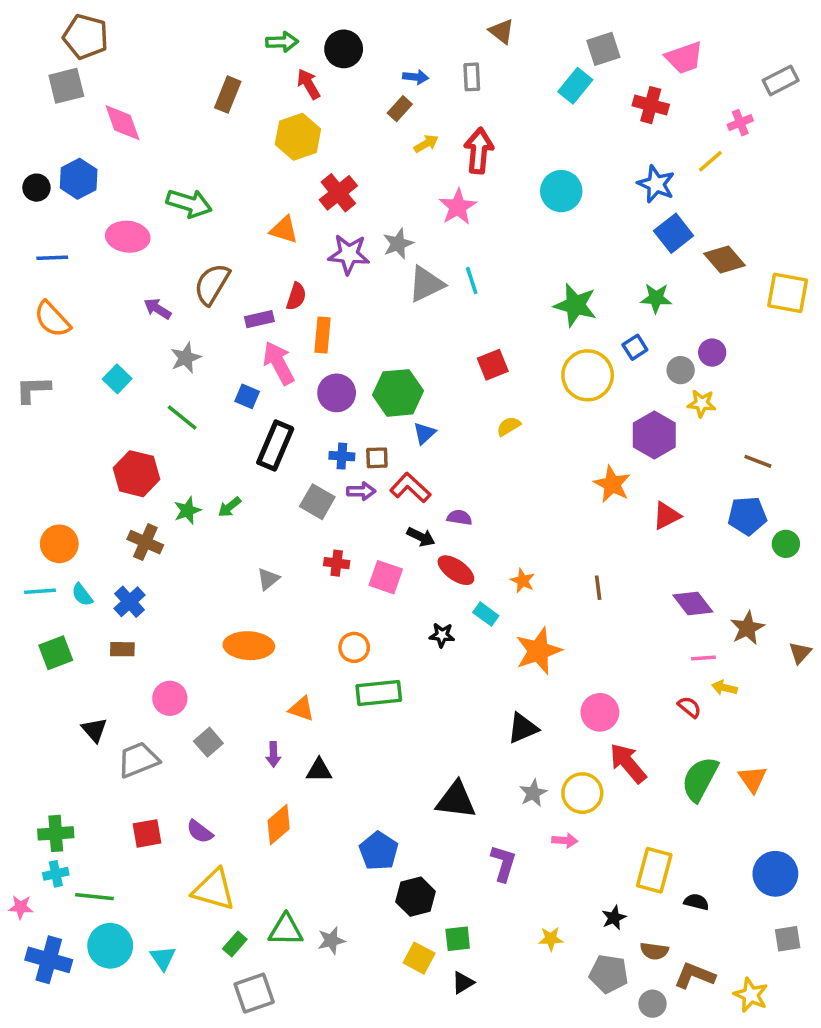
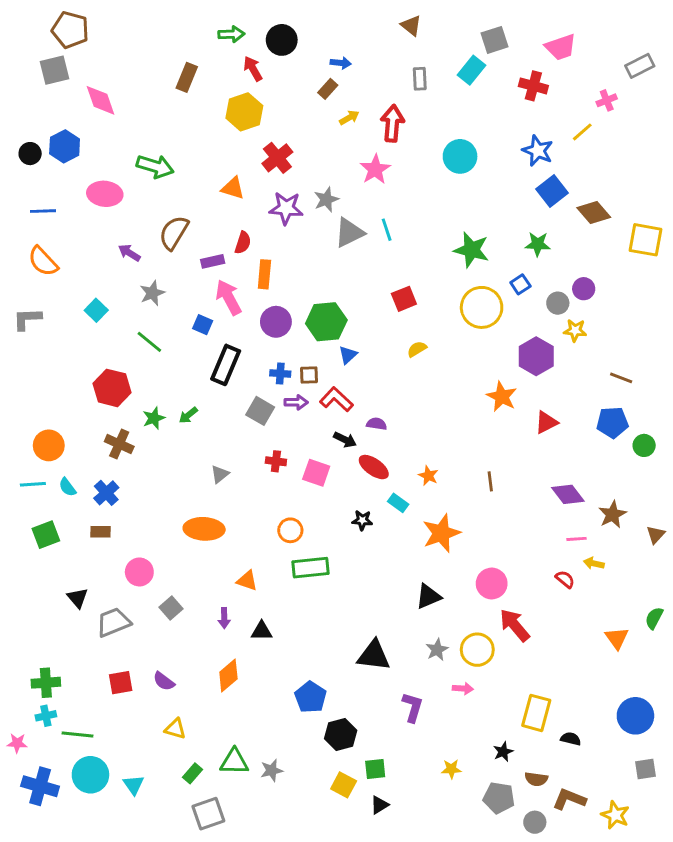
gray rectangle: (472, 77) -> (420, 79), moved
green semicircle: (700, 779) -> (654, 618), moved, size x0.6
yellow triangle: (214, 890) -> (175, 729), size x0.6

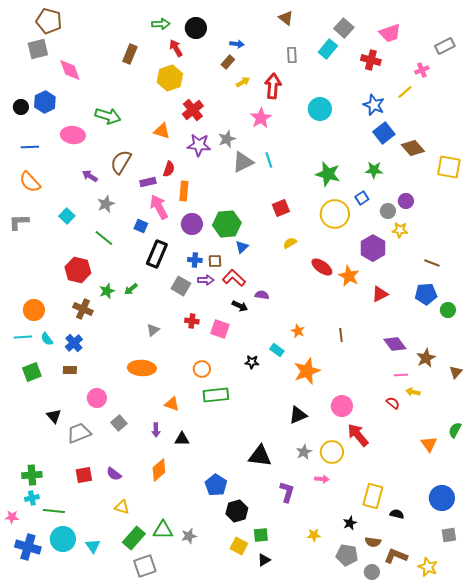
gray square: (495, 40) -> (344, 28), turned -30
red ellipse: (374, 467) -> (322, 267), moved
green rectangle: (193, 773) -> (134, 538), size x1.6

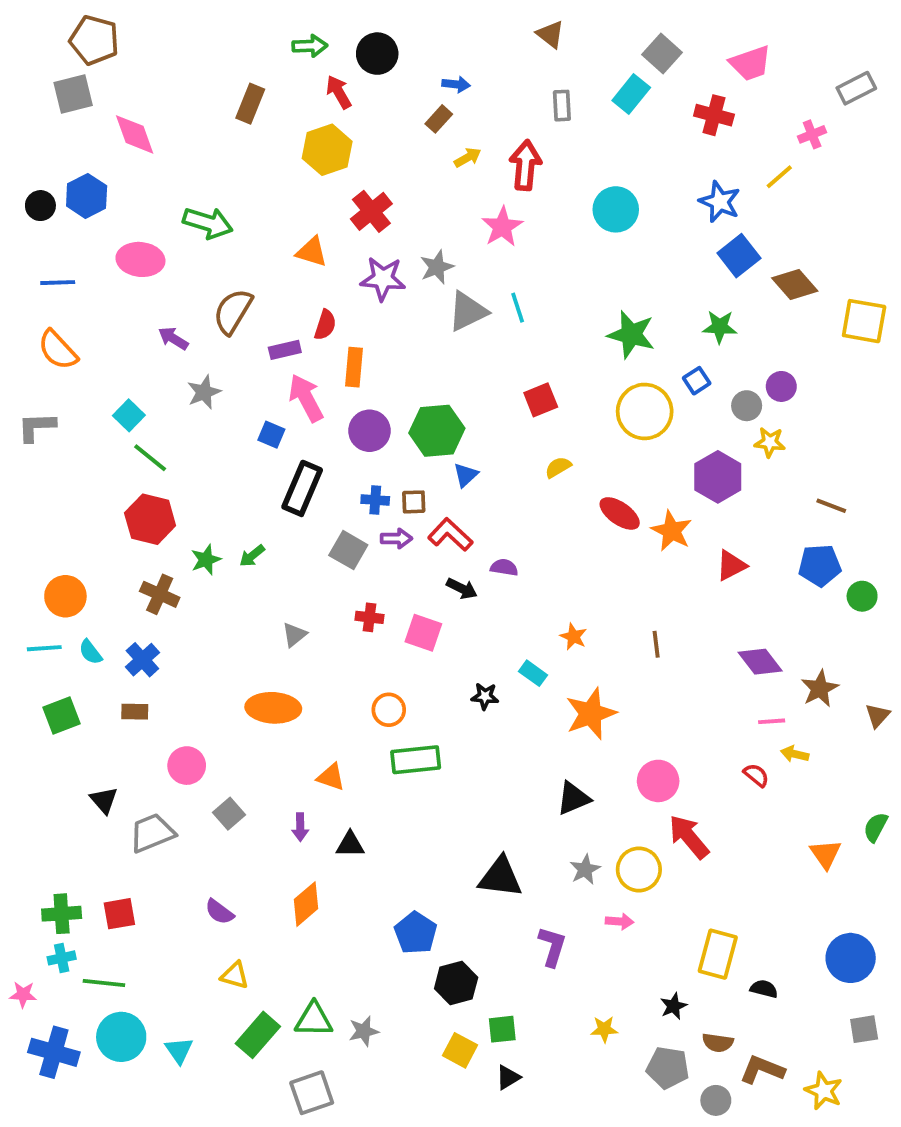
green line: (104, 238) -> (150, 458), moved
red square: (84, 475) -> (119, 914), moved
gray square: (145, 566) -> (312, 1093), moved

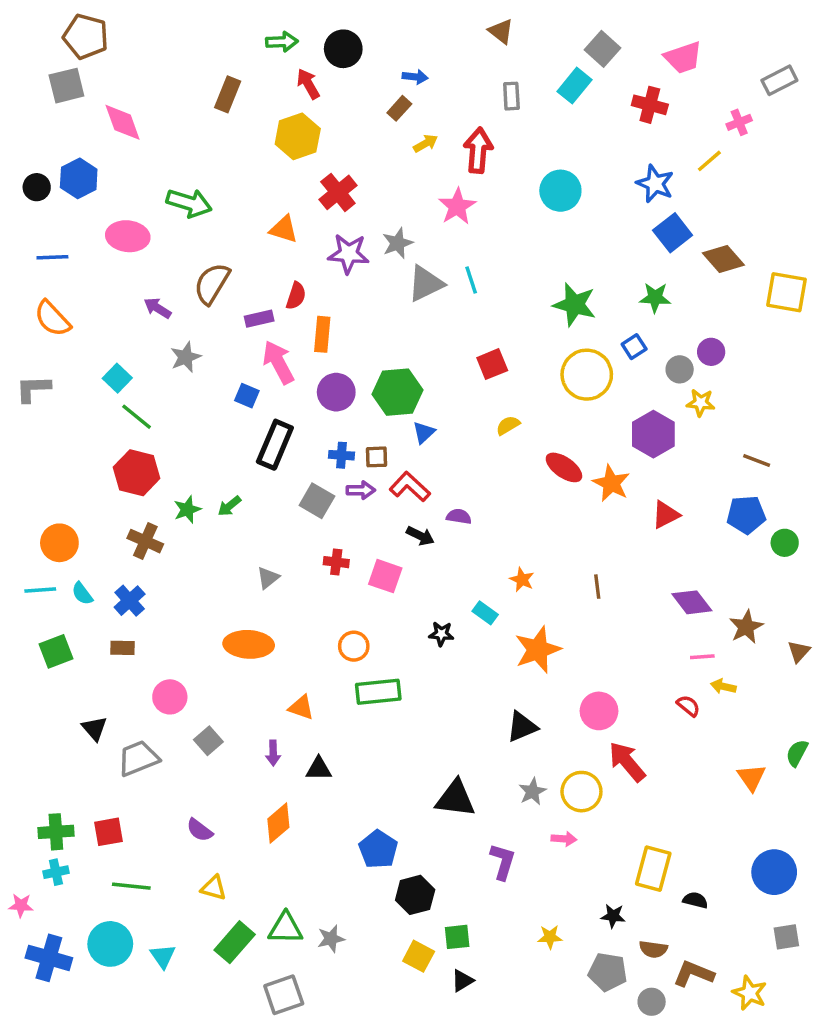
green line: (104, 983) -> (131, 886), moved
black star: (674, 1006) -> (613, 916), turned 30

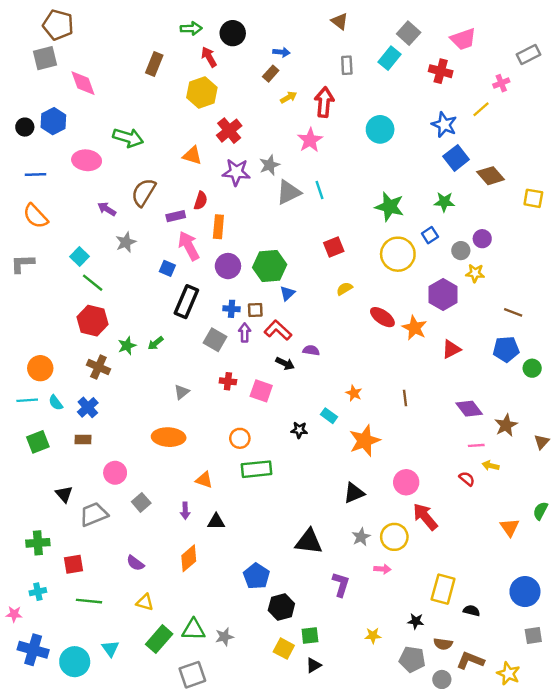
yellow square: (786, 292) -> (533, 198), size x0.7
purple arrow: (361, 490) -> (245, 333), turned -90
green cross: (56, 832) -> (38, 543), moved
cyan circle: (110, 944) -> (75, 662), moved

